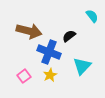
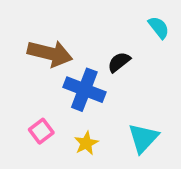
cyan triangle: (82, 66) -> (143, 138), moved
yellow star: (50, 75) -> (86, 143), moved

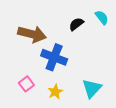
black semicircle: (119, 62) -> (76, 24), moved

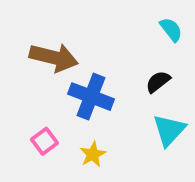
black semicircle: (76, 24) -> (158, 82), moved
cyan triangle: (92, 88) -> (169, 130), moved

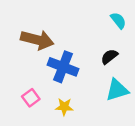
cyan triangle: (169, 130) -> (117, 90), turned 30
yellow star: (93, 154) -> (64, 107), turned 30

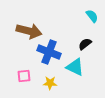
cyan triangle: (117, 90) -> (75, 67), moved, turned 42
pink square: (31, 98) -> (24, 76), turned 32

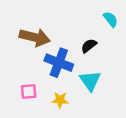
black semicircle: (85, 44) -> (89, 46), moved
cyan triangle: (75, 67) -> (90, 81), turned 30

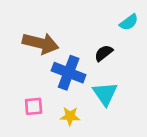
cyan semicircle: (111, 19) -> (129, 22), turned 91

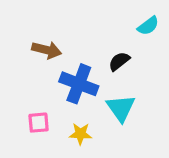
brown arrow: (41, 43) -> (47, 50), size x0.7

